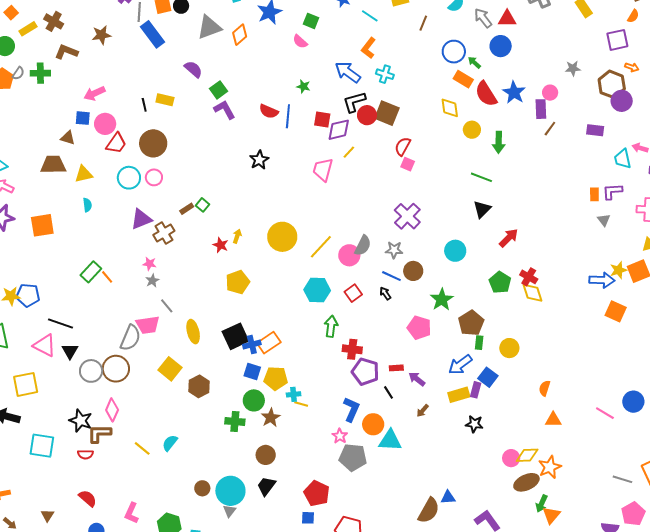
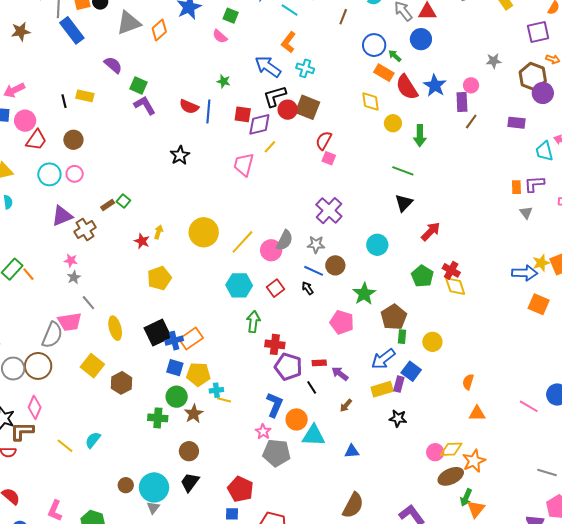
green square: (218, 90) -> (138, 86), turned -30
brown circle: (153, 143) -> (73, 140), size x0.7
blue triangle: (448, 497) -> (352, 451), moved

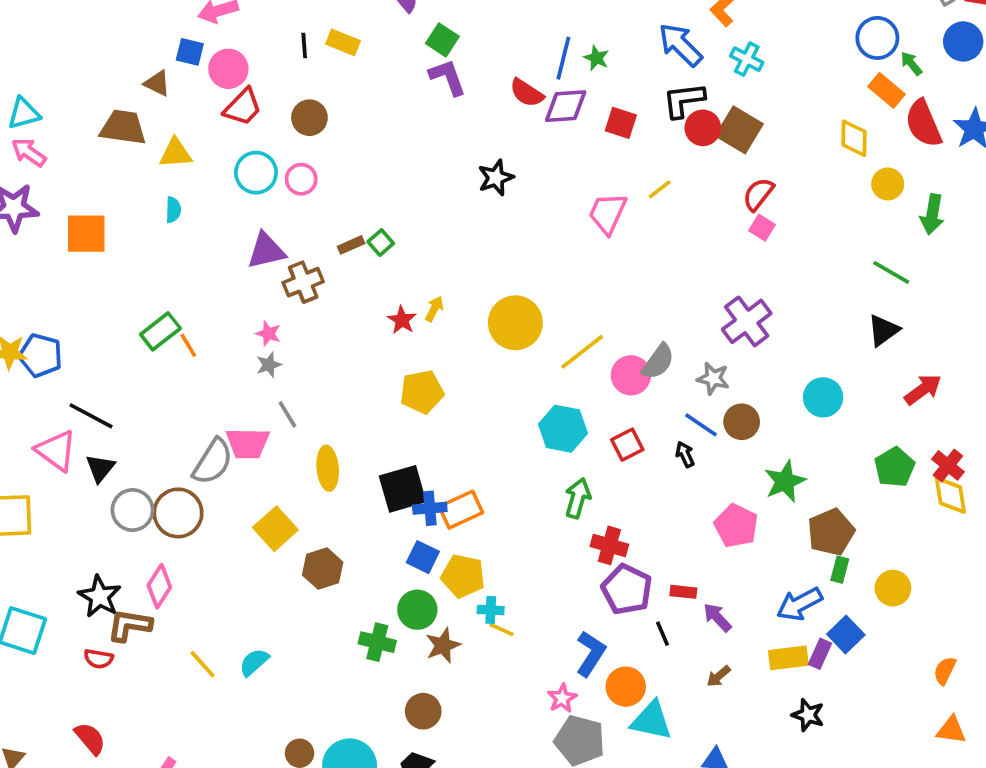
blue line: (208, 111) -> (563, 58), moved
purple diamond: (259, 124) -> (566, 106), moved

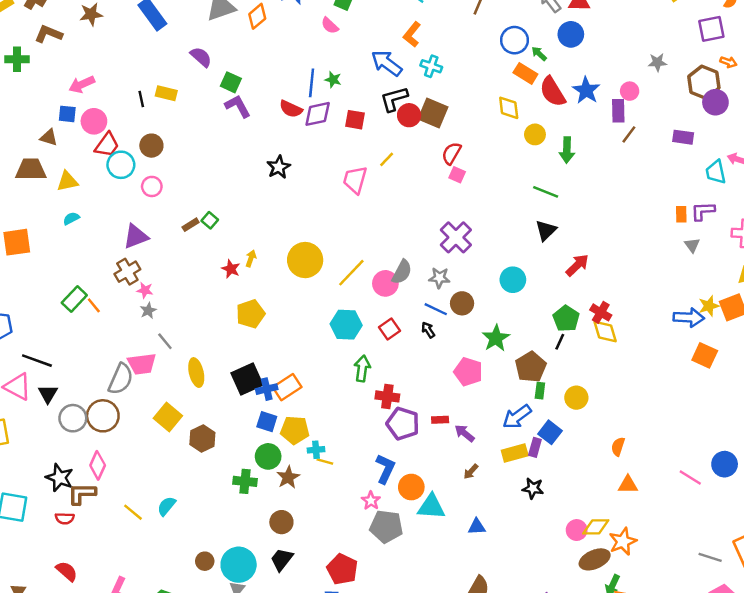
cyan circle: (256, 173) -> (121, 165), moved
cyan semicircle: (173, 210) -> (71, 218), turned -112
brown cross: (303, 282) -> (127, 272), moved
black line: (662, 634) -> (560, 342), moved, turned 56

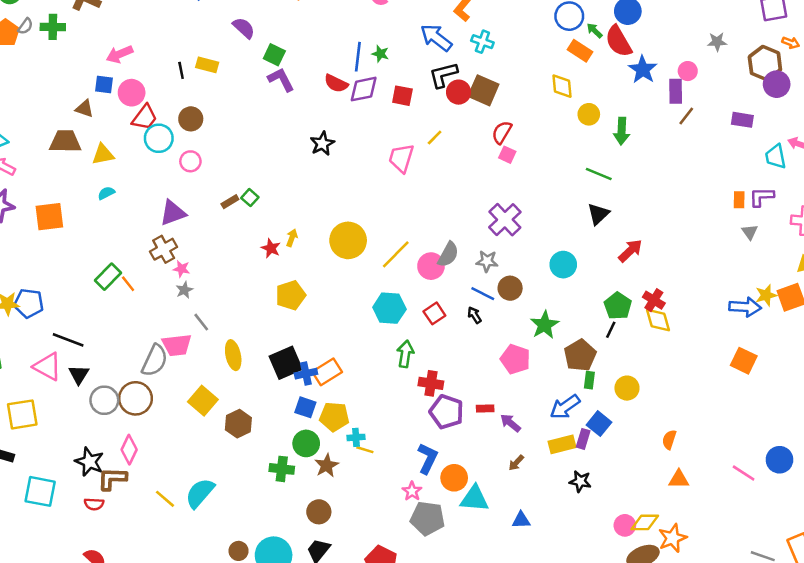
red semicircle: (553, 92) -> (618, 41), moved
orange square: (705, 355) -> (744, 361), moved
cyan semicircle: (166, 506) -> (200, 493), size x1.5

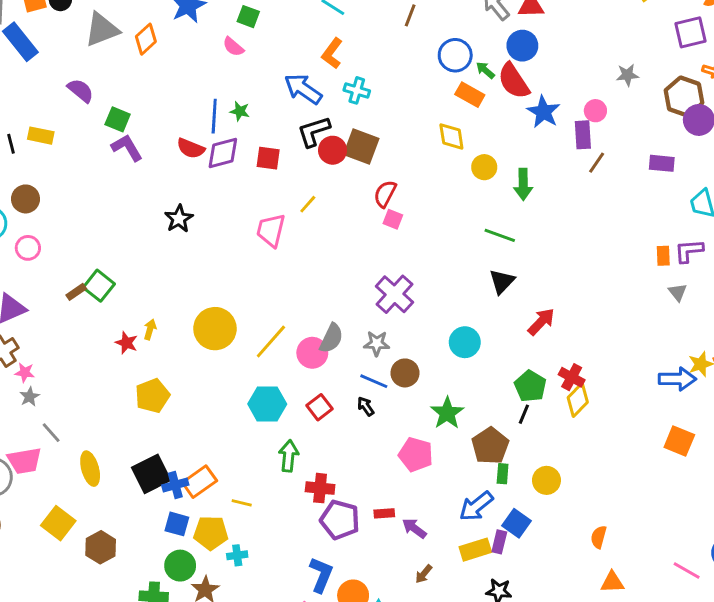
green square: (250, 198) -> (99, 286), size x1.5
yellow diamond: (658, 320) -> (578, 400), turned 64
yellow line: (365, 450) -> (242, 503), moved

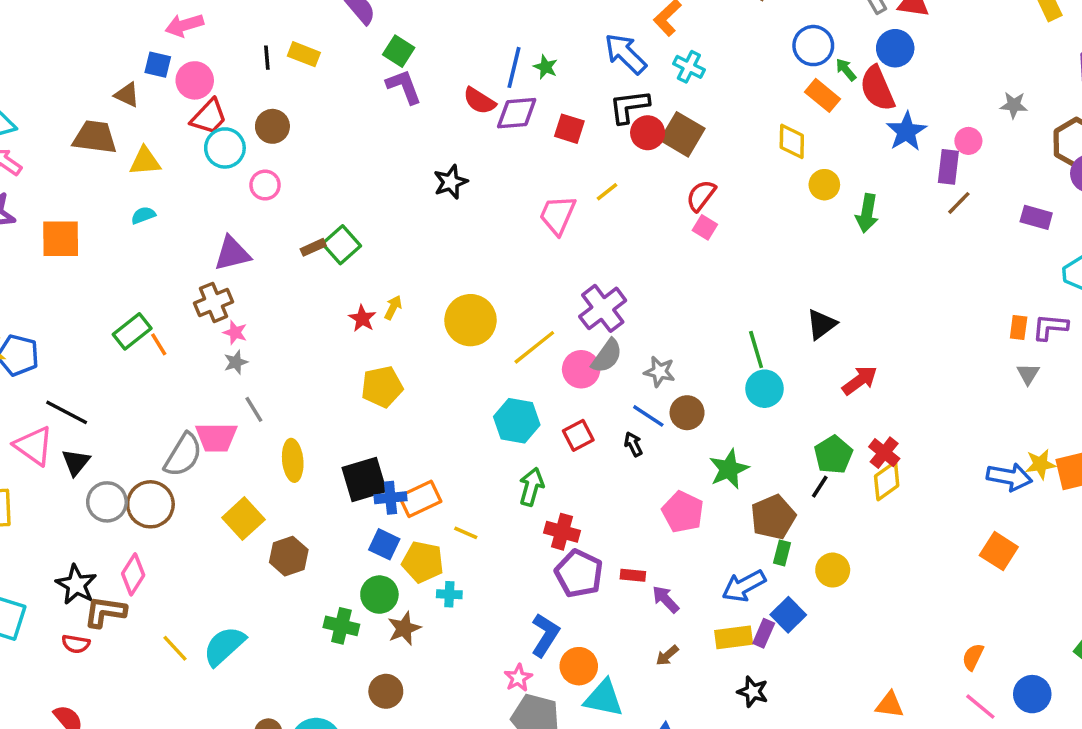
green line: (500, 235) -> (756, 349), moved, turned 44
purple cross: (394, 294) -> (603, 308), moved
orange semicircle: (599, 537) -> (973, 657), moved

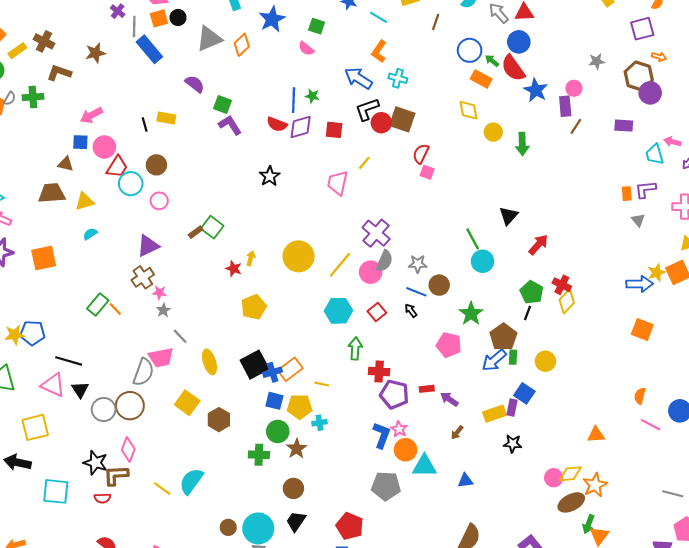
blue arrow: (744, 586) -> (494, 360), moved
pink star: (518, 678) -> (399, 429), moved

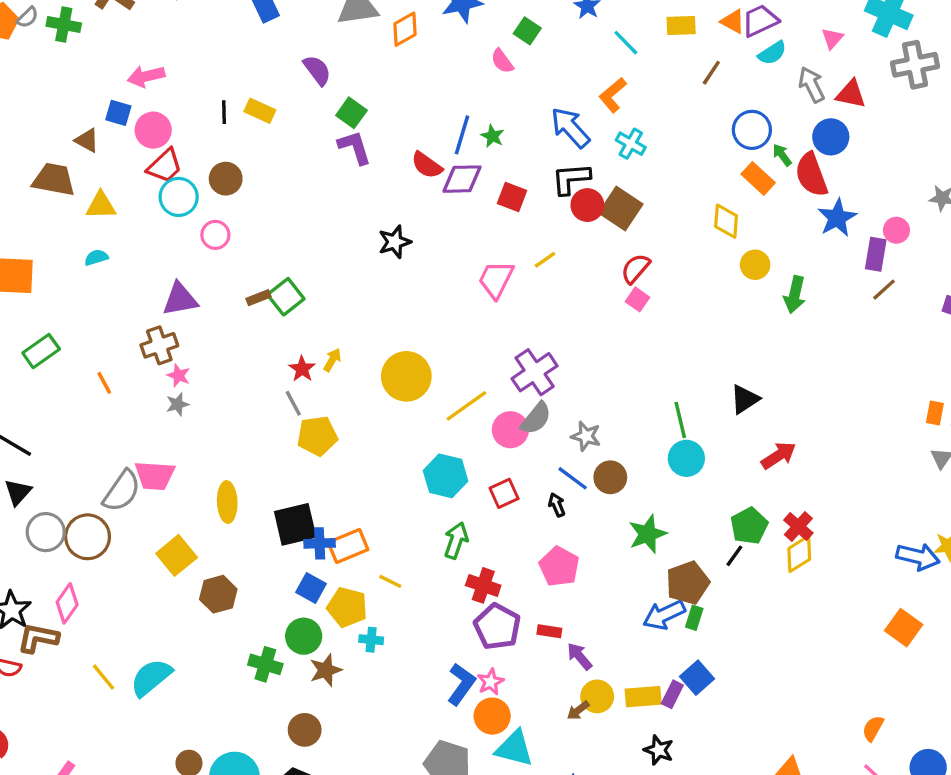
green rectangle: (98, 305) -> (41, 351), moved
gray line: (180, 336) -> (293, 403), moved
pink pentagon: (449, 345) -> (559, 566), moved
yellow circle: (545, 361) -> (597, 696), moved

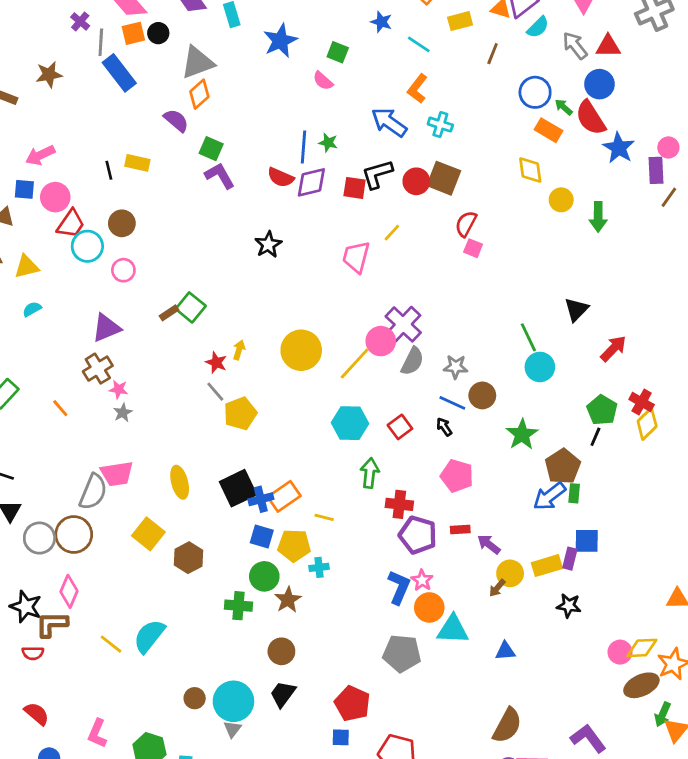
orange diamond: (405, 29) -> (199, 94), moved
black L-shape: (571, 179) -> (377, 174), moved
pink circle: (510, 430) -> (381, 341), moved
blue square: (697, 678) -> (587, 541), turned -36

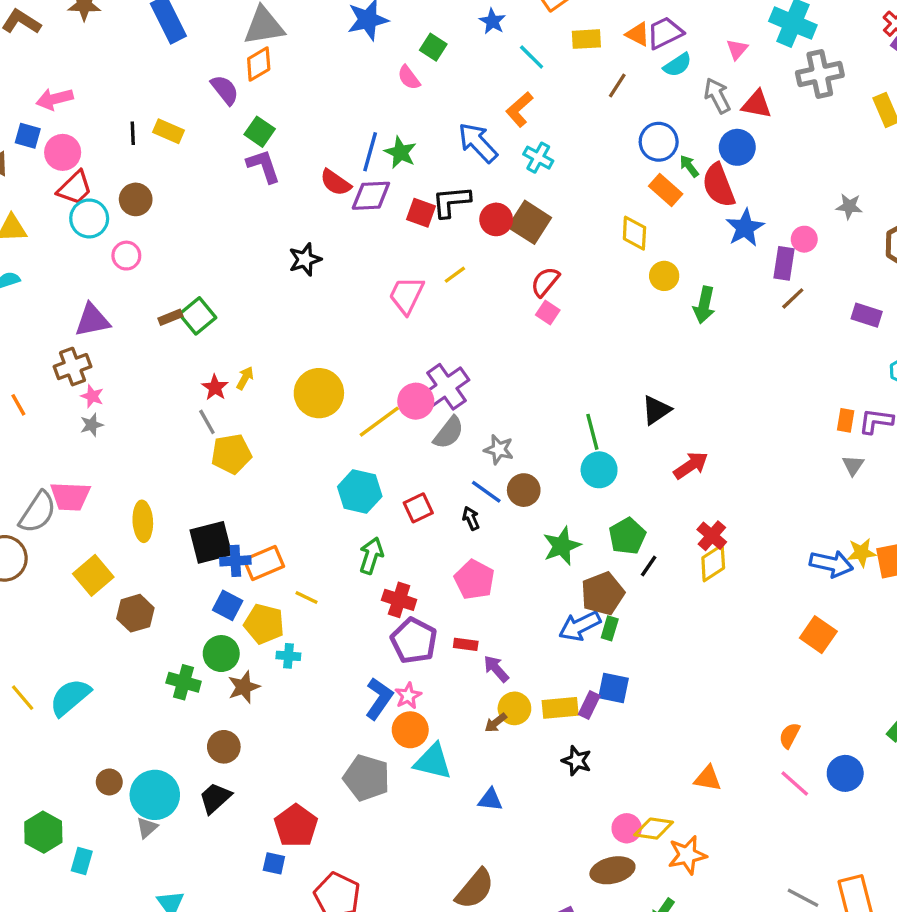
green star: (328, 143) -> (400, 152), size x1.4
green pentagon: (602, 410) -> (627, 536), moved
brown ellipse: (641, 685) -> (612, 870), moved

